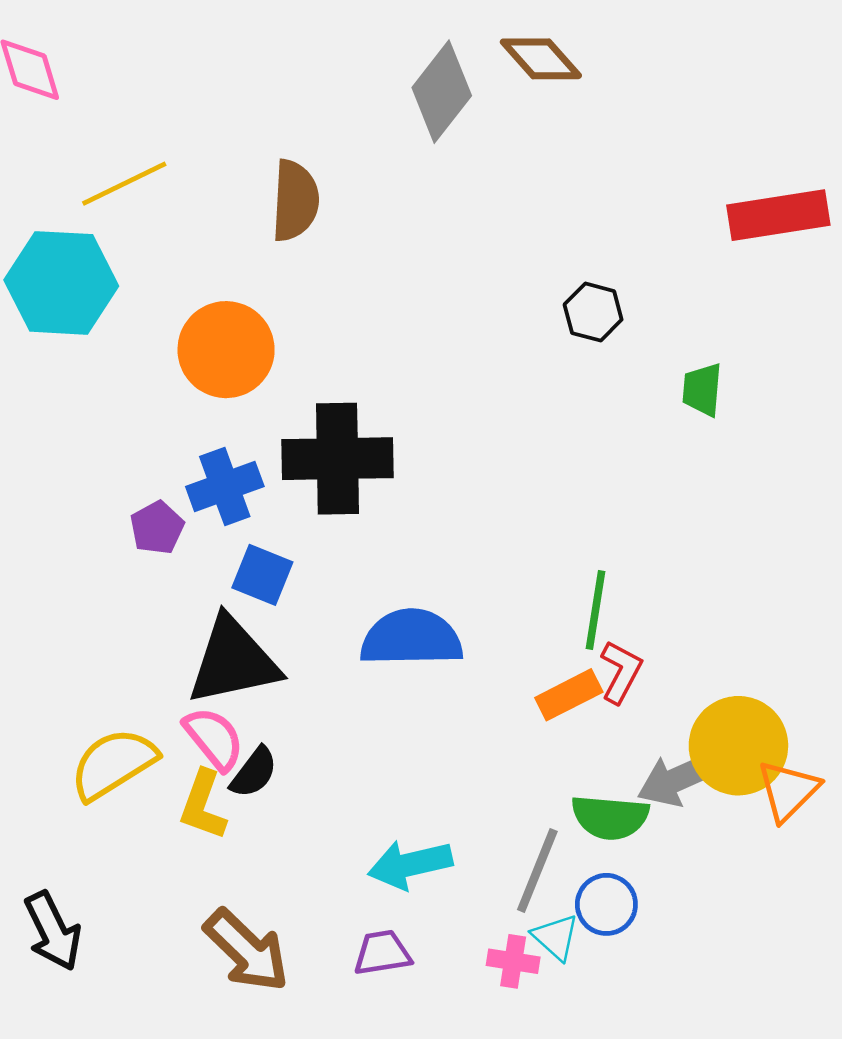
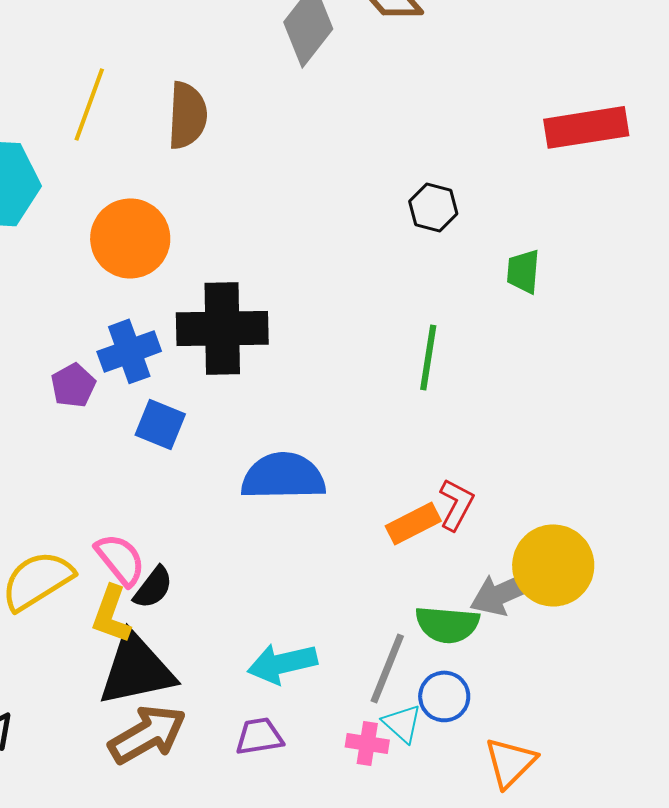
yellow line: (124, 184) -> (89, 104), moved, turned -44
green line: (596, 610) -> (428, 357), moved
black triangle: (233, 661) -> (136, 669), moved
orange triangle: (788, 791) -> (510, 762), moved
brown arrow: (247, 950) -> (147, 734), turned -74

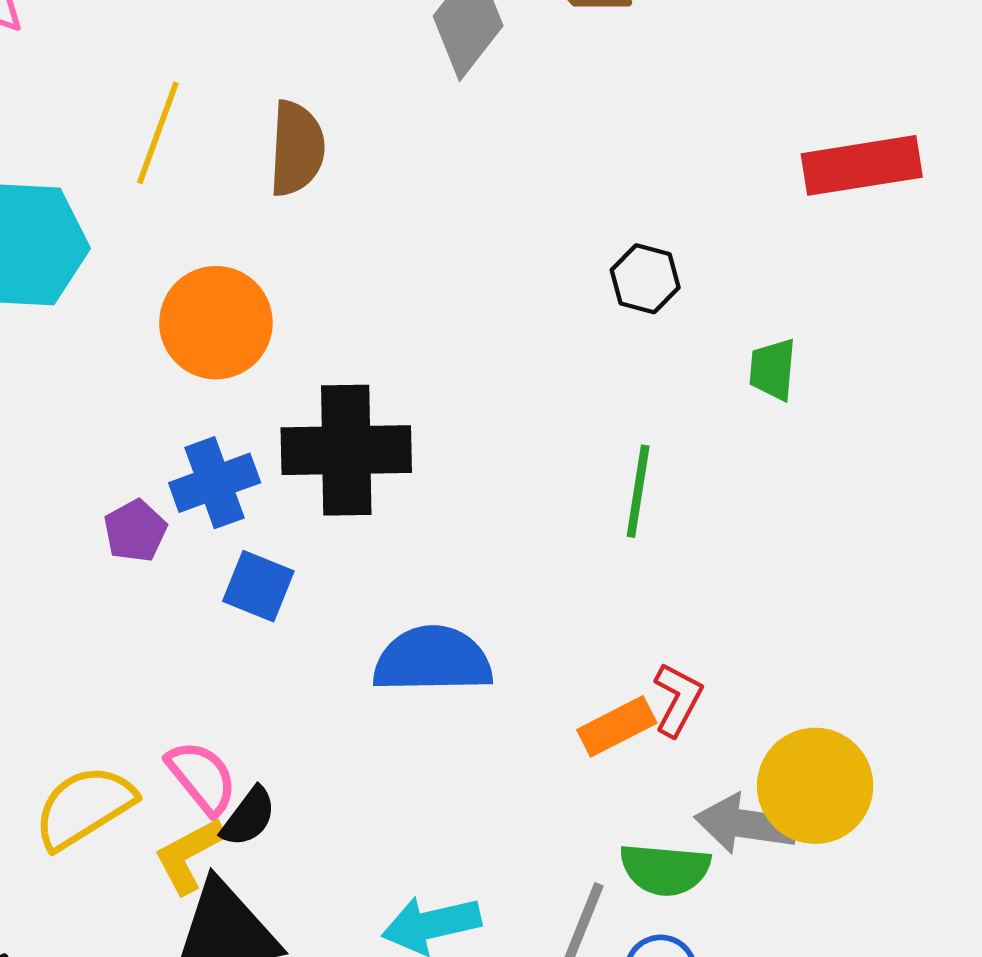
gray arrow: (504, 592) -> (746, 824), turned 32
yellow L-shape: (111, 614) -> (189, 855), turned 42

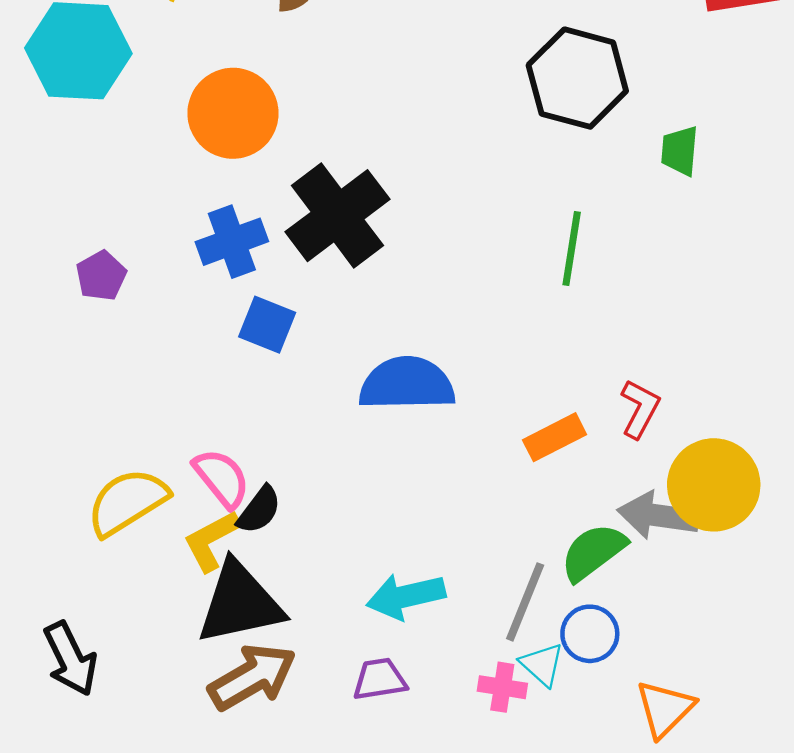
black hexagon: (645, 279) -> (577, 78), size x1.8
black cross: (346, 450) -> (338, 216), turned -36
purple pentagon: (135, 531) -> (101, 276), moved
red L-shape: (678, 699) -> (640, 409), moved
green semicircle: (665, 869) -> (593, 552), turned 138

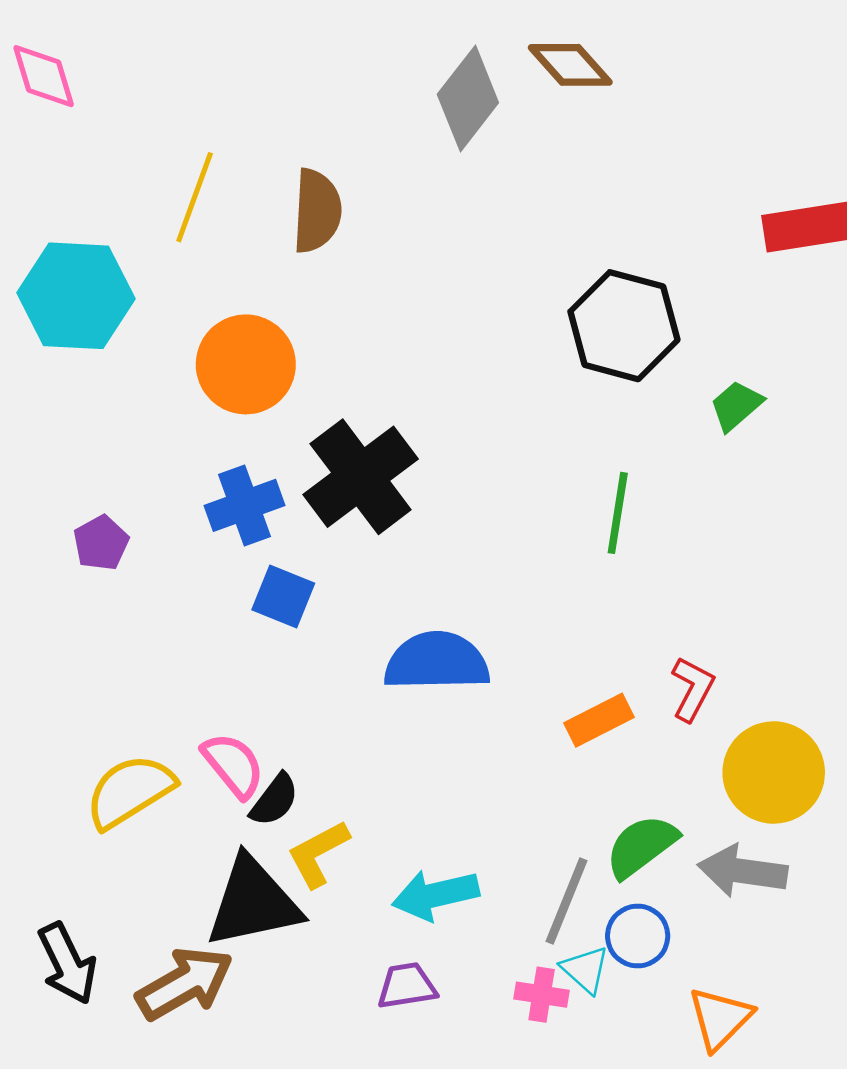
green trapezoid: (680, 151) -> (736, 406), turned 44
gray arrow: (658, 516) -> (742, 871), moved
yellow L-shape: (211, 541) -> (318, 854), moved
brown arrow: (252, 677) -> (185, 983), moved

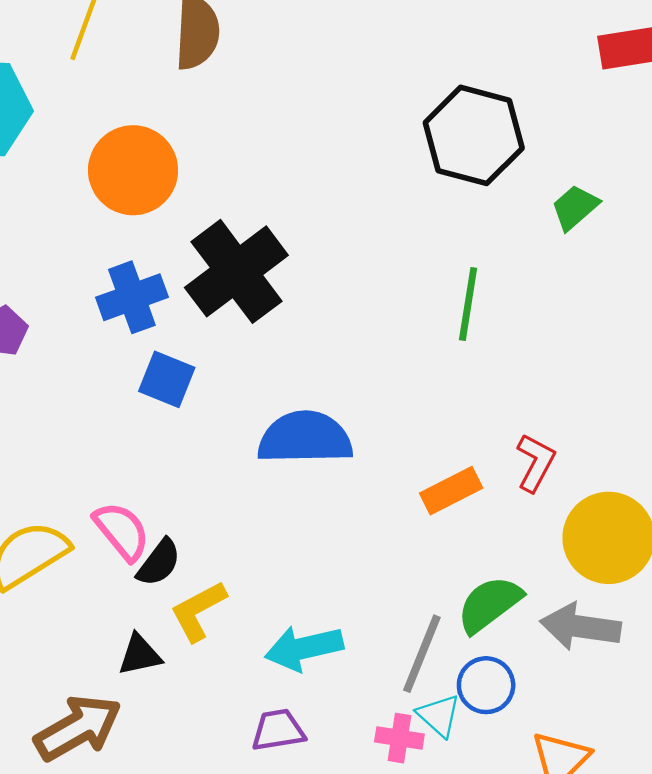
black triangle: (253, 902) -> (140, 655), size x0.5

